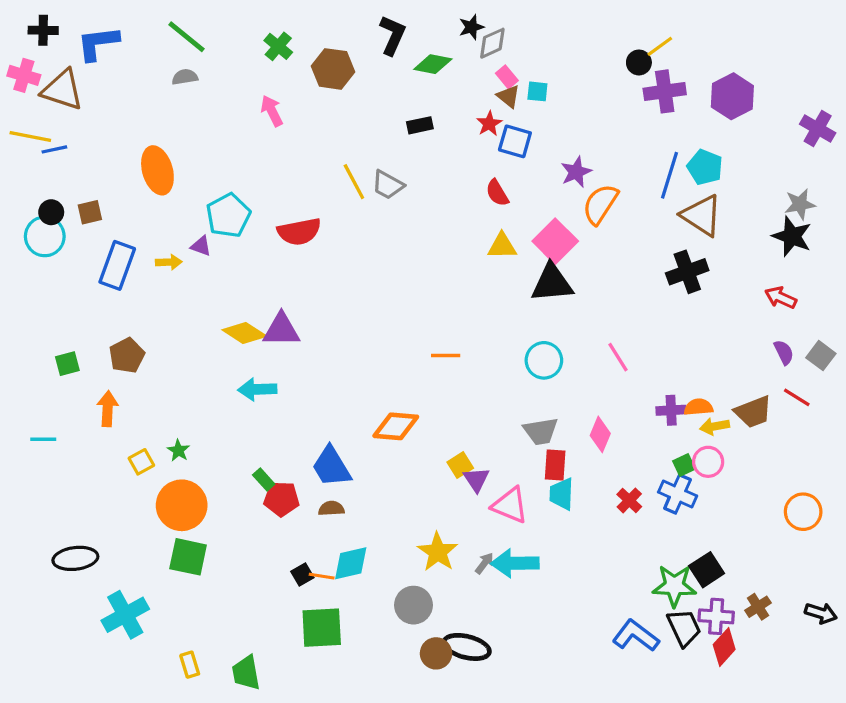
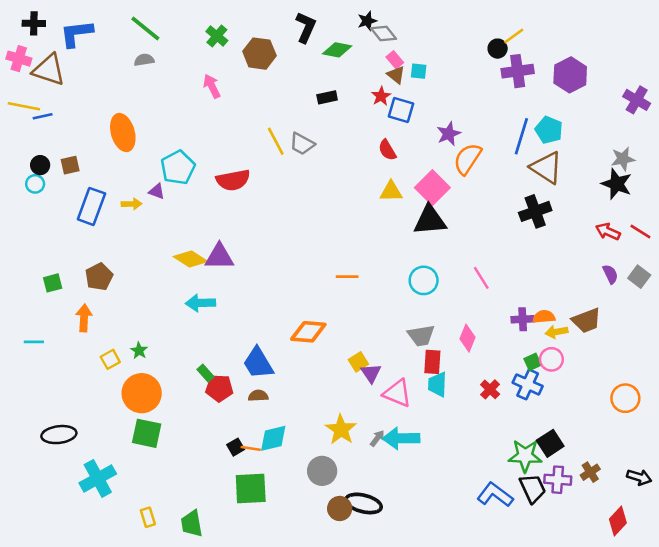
gray diamond: (492, 43) -> (384, 33), turned 76
cyan circle: (45, 236) -> (35, 184), size x0.6
red line: (797, 397) -> (640, 232), moved
red diamond: (724, 647) -> (618, 521), moved

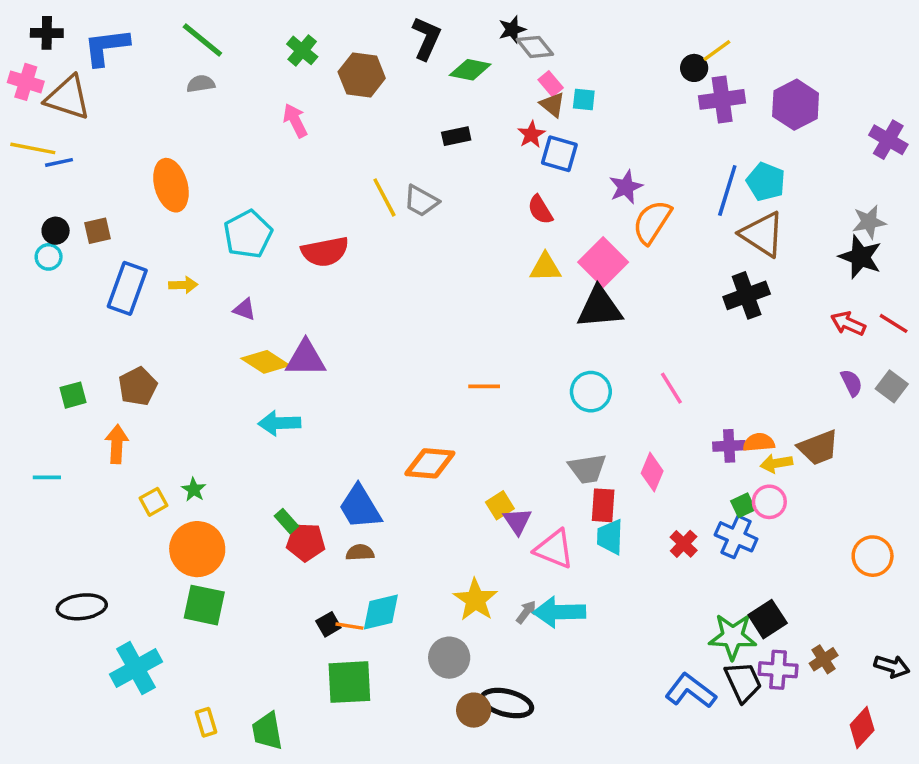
purple triangle: (157, 191) -> (244, 309), moved

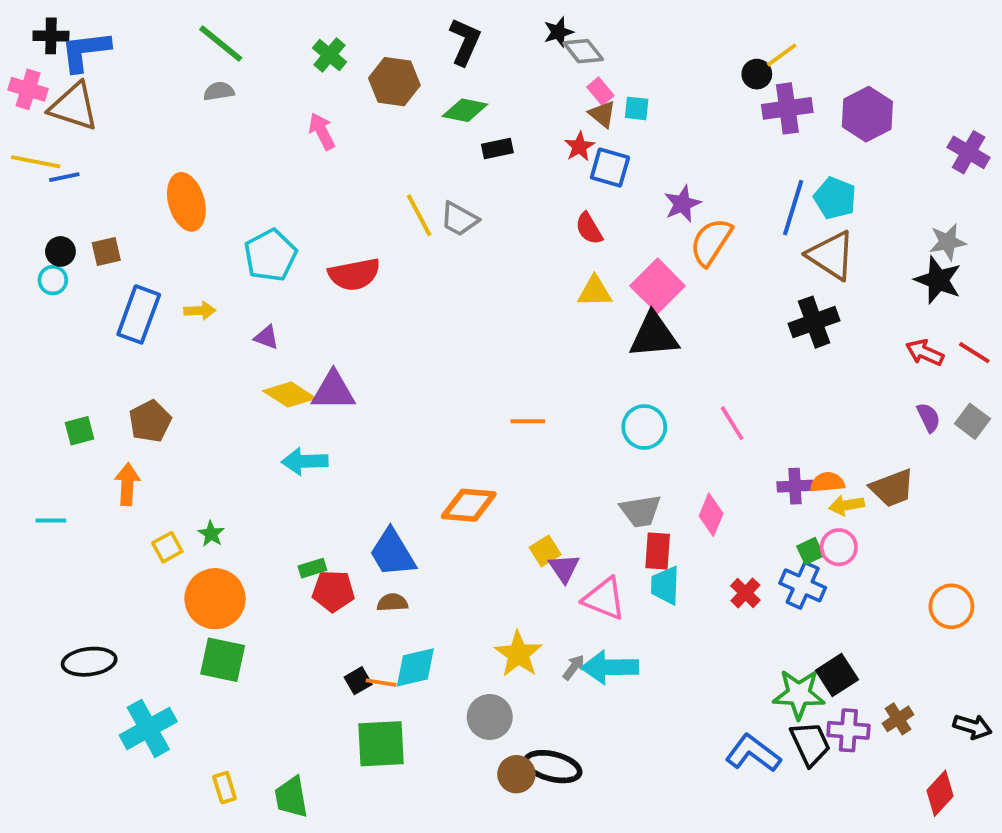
blue L-shape: (106, 47) -> (85, 51), moved
green diamond: (470, 70) -> (465, 110), moved
green rectangle: (286, 521) -> (312, 568), turned -65

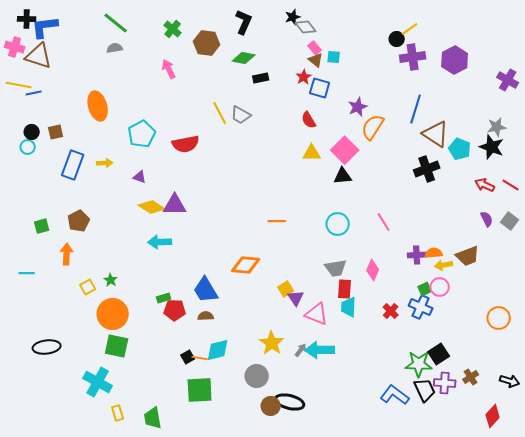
cyan pentagon: (835, 198) -> (460, 149), moved
black triangle: (654, 335) -> (343, 176), size x0.7
cyan cross: (148, 728) -> (98, 382), moved, turned -32

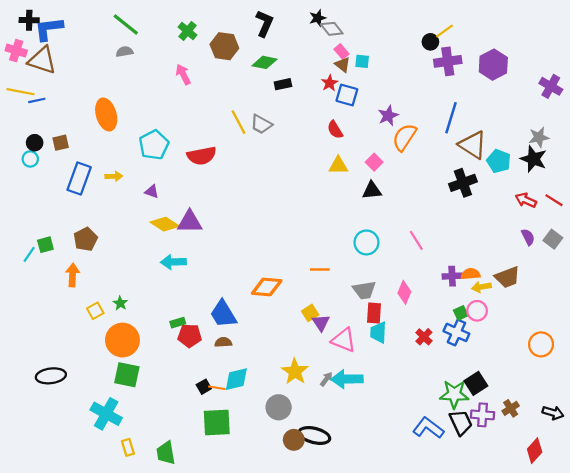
pink square: (345, 150) -> (374, 162), size x0.6
orange line: (277, 221) -> (320, 270), moved
cyan line: (27, 273) -> (29, 254), moved, turned -56

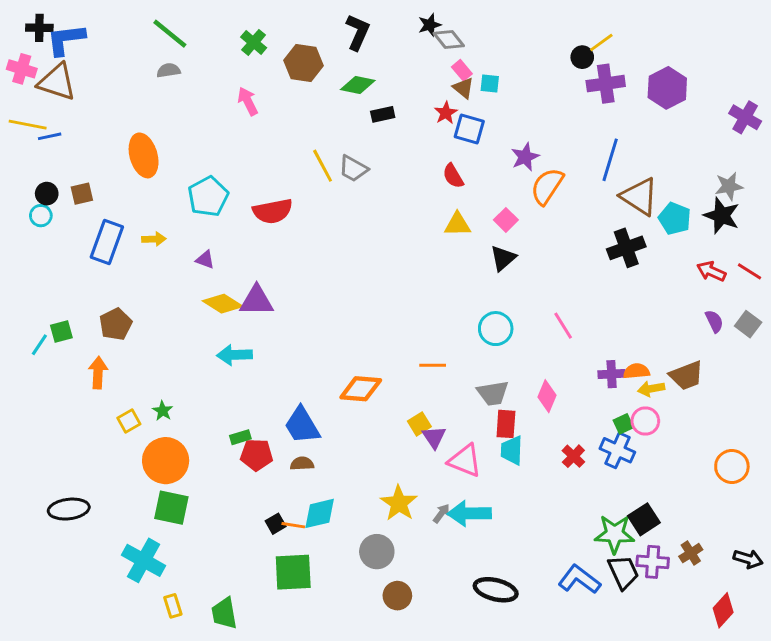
black triangle: (372, 190) -> (503, 258), turned -36
black ellipse: (314, 435) -> (496, 590), moved

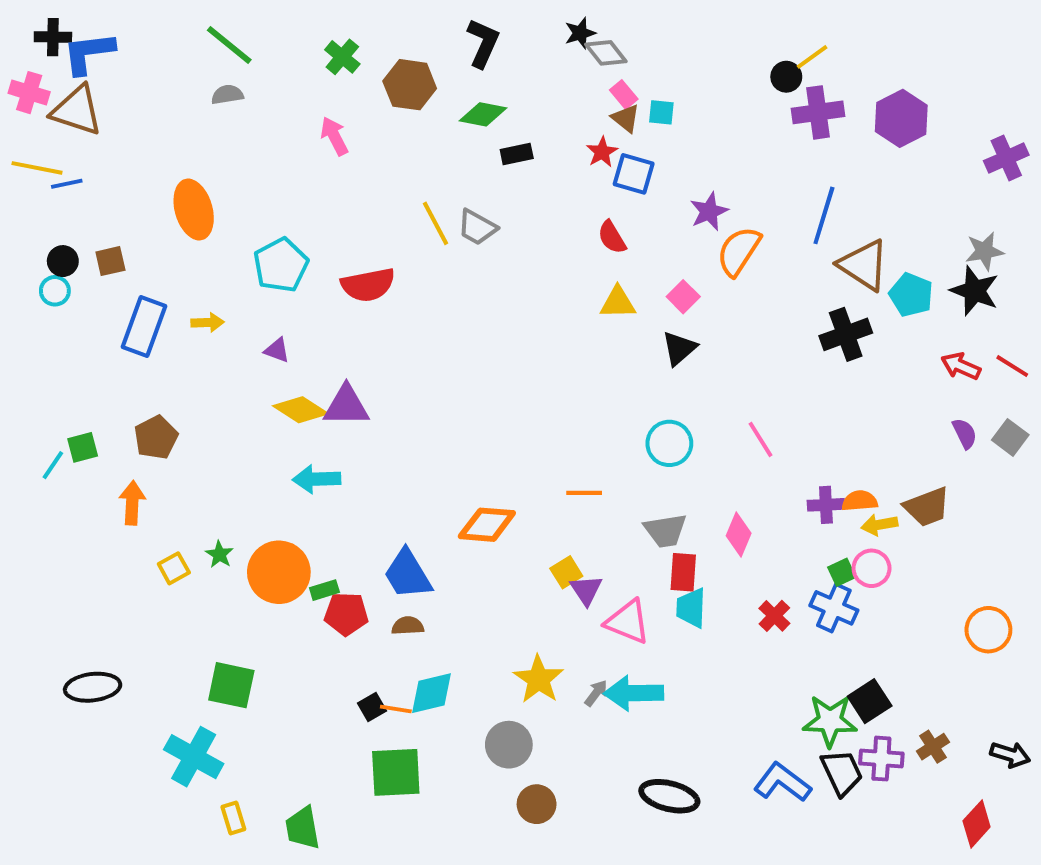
purple cross: (745, 117) -> (1006, 158), turned 36
orange circle: (166, 461) -> (279, 572), moved

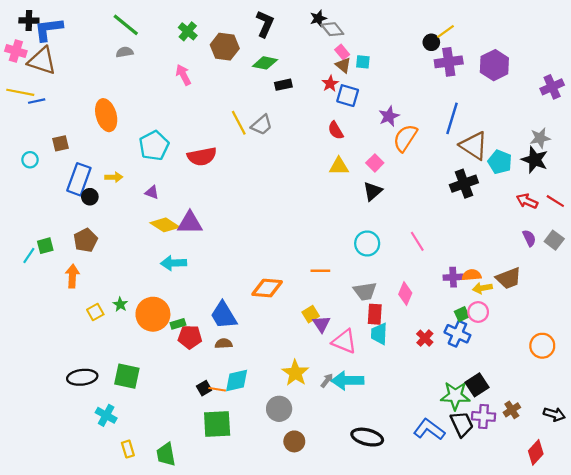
gray trapezoid: (477, 227) -> (262, 125), turned -70
black circle: (63, 261) -> (90, 197), moved
black ellipse: (93, 687) -> (82, 377), moved
cyan cross: (194, 757) -> (106, 415), size x0.7

